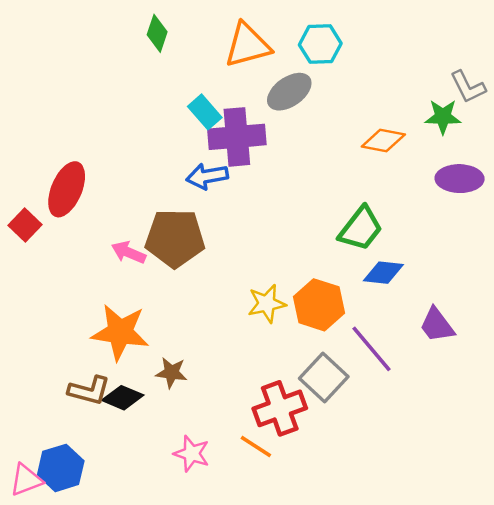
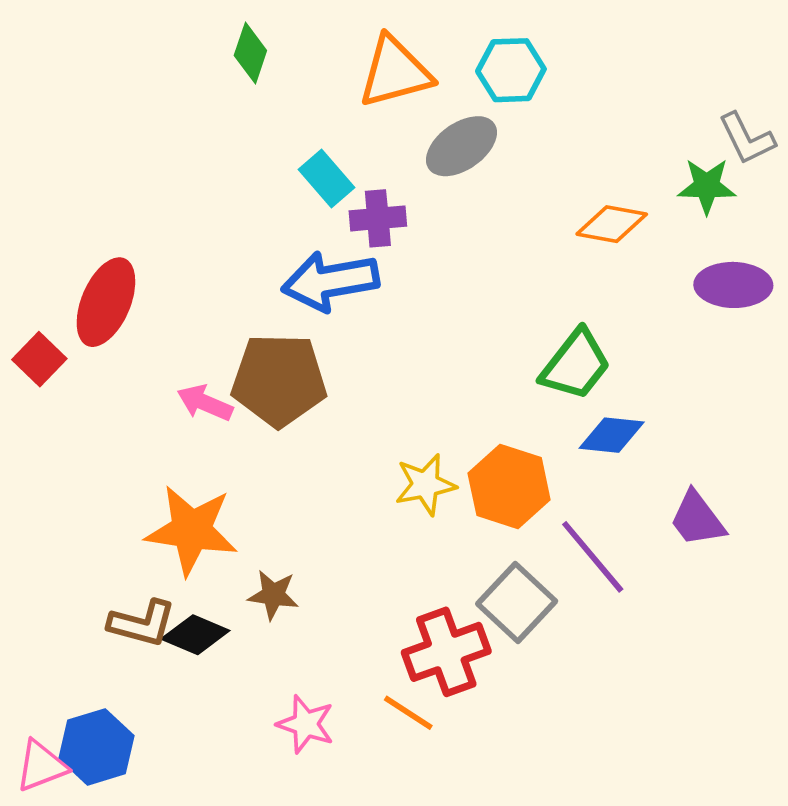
purple cross: (237, 137) -> (378, 218), size x0.6
blue arrow: (207, 176) -> (330, 281), size x1.4

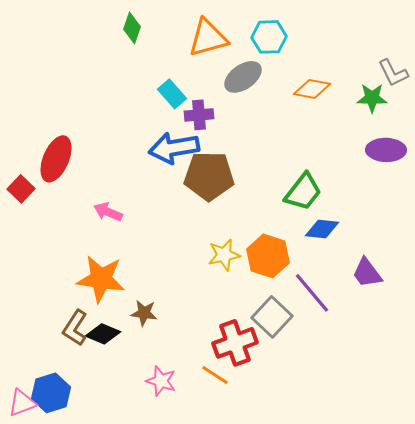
orange diamond: (612, 224) -> (312, 89), moved
brown pentagon: (279, 380) -> (209, 176), moved
brown L-shape: (142, 623) -> (75, 328), turned 108

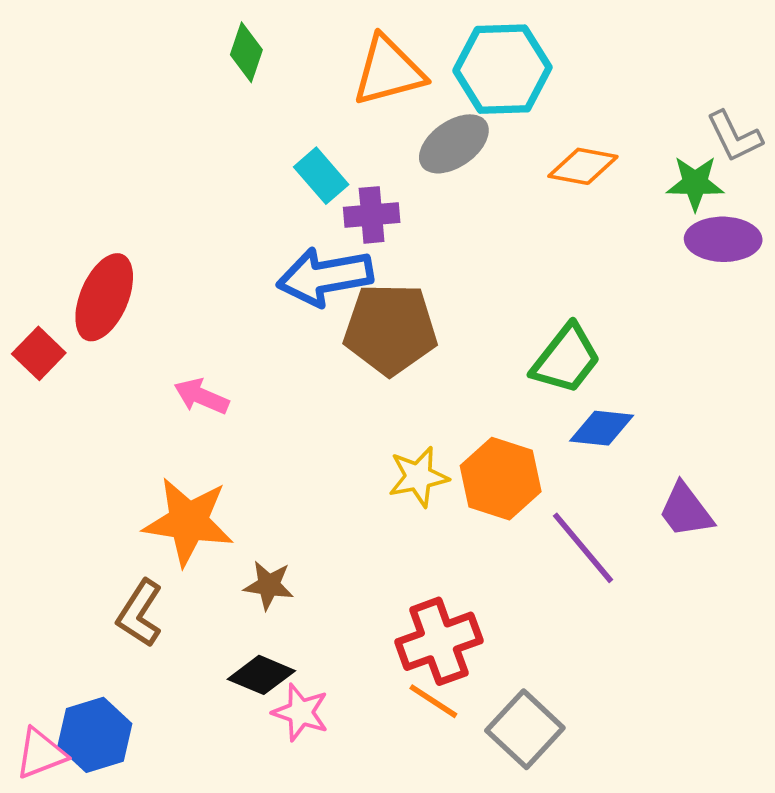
cyan hexagon: (269, 37) -> (502, 69), size x1.4
purple ellipse: (386, 150) -> (723, 239), moved
gray square: (272, 317) -> (525, 729), moved
black diamond: (103, 334) -> (261, 675), moved
orange line: (215, 375) -> (433, 701), moved

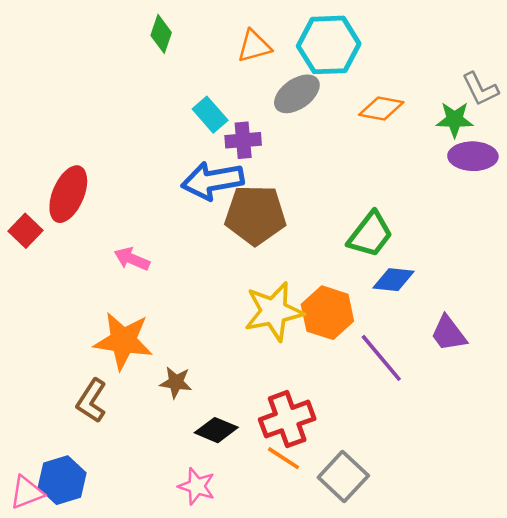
orange triangle: (388, 71) -> (254, 46), size x0.7
yellow star: (418, 477) -> (274, 311), size x1.5
black diamond: (261, 675) -> (216, 430), moved
pink star: (301, 712) -> (197, 486), moved

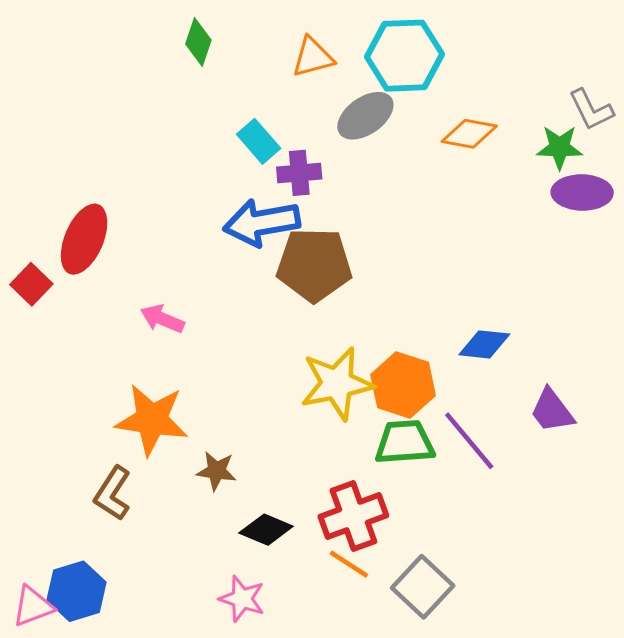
green trapezoid: (370, 234) -> (405, 442), moved, turned -132

